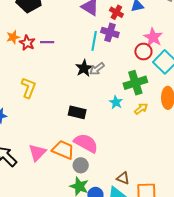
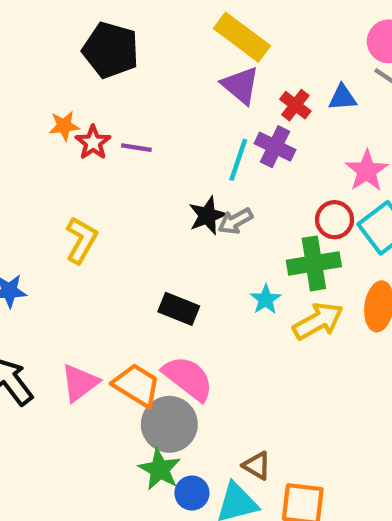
red circle: (143, 52) -> (335, 220), moved
yellow arrow: (141, 109) -> (318, 321), size x1.6
gray circle: (81, 165) -> (169, 424), size x1.6

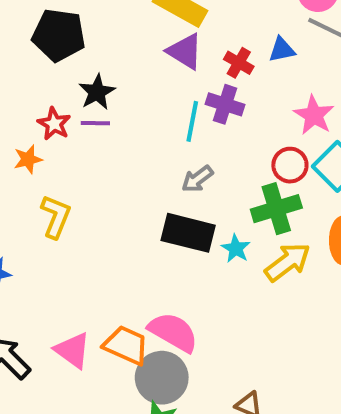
orange star: (64, 126) -> (28, 159), moved
black star: (207, 216) -> (97, 92), moved
black rectangle: (179, 309) -> (188, 233), moved, size x1.4
pink triangle: (80, 383) -> (73, 350), turned -39

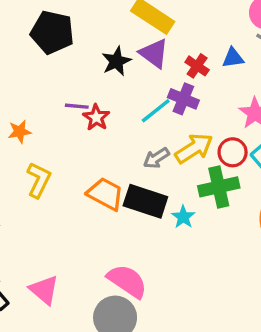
black star: (97, 92) -> (116, 61), moved
cyan line: (192, 121) -> (156, 111), turned 36
red star: (54, 124) -> (96, 117), moved
yellow arrow: (288, 262) -> (194, 148), moved
orange trapezoid: (126, 345) -> (105, 194), moved

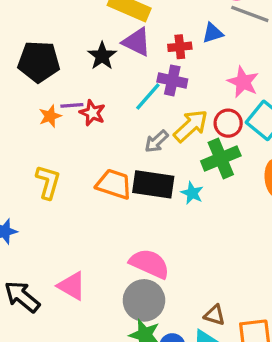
black pentagon: (52, 32) -> (39, 62), moved
red cross: (197, 66) -> (180, 47), turned -30
orange star: (20, 132) -> (50, 116), moved

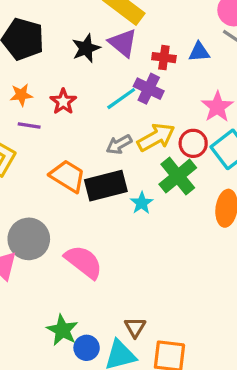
purple line: (72, 105) -> (29, 125), moved
green cross: (221, 158) -> (178, 176), turned -30
black rectangle: (153, 184) -> (106, 186), turned -36
gray circle: (144, 300) -> (29, 239), moved
brown triangle: (215, 315) -> (135, 327), turned 30

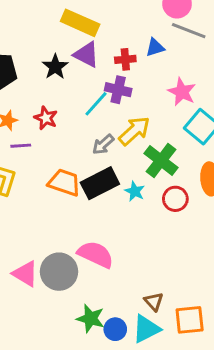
red circle: (193, 143) -> (175, 199), moved
gray circle: (29, 239) -> (59, 272), moved

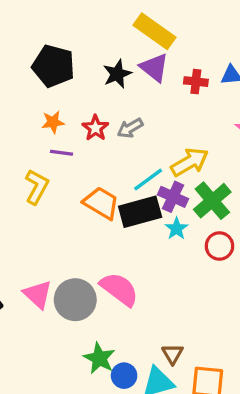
purple cross: (118, 90) -> (173, 197), moved
cyan line: (96, 104) -> (148, 179), moved
gray arrow: (103, 144) -> (130, 128), moved

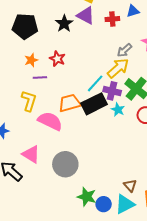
gray arrow: (130, 128) -> (124, 50), moved
orange trapezoid: (101, 203) -> (70, 103), turned -35
pink semicircle: (119, 289) -> (50, 121), moved
pink triangle: (38, 294) -> (31, 154), moved

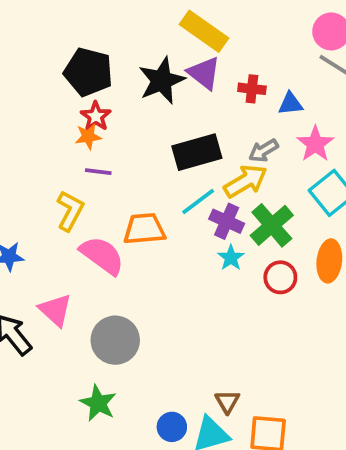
blue triangle: (133, 11) -> (290, 104), moved
black star: (64, 24) -> (162, 81), size x1.4
red star: (57, 59) -> (96, 116), moved
black rectangle: (94, 104) -> (197, 152), moved
green star: (87, 197) -> (98, 403), moved

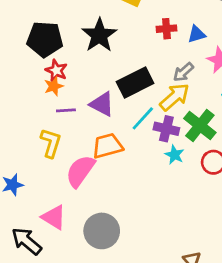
purple triangle: (204, 73) -> (102, 104), moved
pink semicircle: (102, 255) -> (80, 171), turned -80

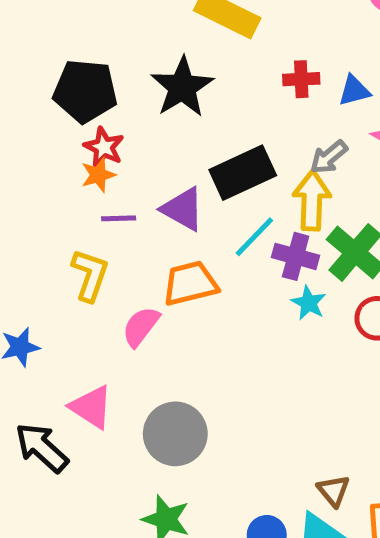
yellow arrow: (175, 97) -> (312, 201), turned -48
pink semicircle: (80, 171) -> (141, 327), size x0.7

